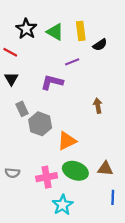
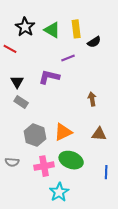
black triangle: (11, 79) -> (17, 82), moved
gray rectangle: (22, 109) -> (21, 102), turned -32
gray hexagon: (40, 124) -> (35, 135), moved
brown triangle: (105, 169) -> (99, 134), moved
blue line: (113, 197) -> (106, 172), moved

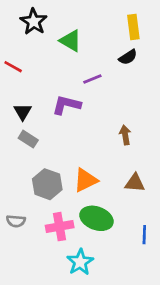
black star: (25, 27) -> (34, 22), moved
yellow rectangle: (76, 29) -> (133, 27), moved

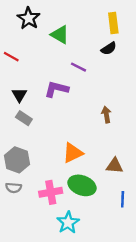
purple line: (92, 79) -> (79, 67), turned 49
brown triangle: (135, 183) -> (114, 166), moved
gray hexagon: (47, 184) -> (17, 160), moved

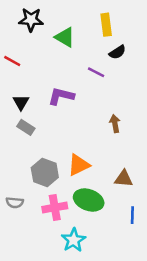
black star: (29, 18) -> (31, 20), turned -30
yellow rectangle: (113, 23) -> (106, 25), moved
purple line: (79, 67) -> (96, 72), moved
gray hexagon: (17, 160) -> (45, 172), moved

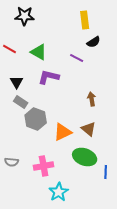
green triangle: (65, 37) -> (39, 52), moved
gray hexagon: (45, 172) -> (36, 119), moved
brown triangle: (124, 179) -> (89, 129), moved, turned 35
green ellipse: (89, 200) -> (85, 157), moved

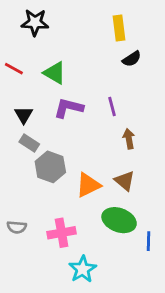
purple line: (77, 58) -> (112, 107), moved, turned 48

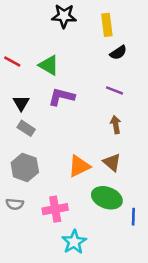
black star: (35, 22) -> (64, 16), moved
purple line: (112, 107) -> (114, 90), moved, turned -54
gray hexagon: (50, 167) -> (25, 167), moved

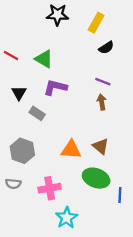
yellow rectangle: (107, 25) -> (96, 23), turned 36
brown arrow: (116, 125) -> (102, 102), moved
gray rectangle: (26, 128) -> (37, 113), moved
orange triangle: (79, 166) -> (71, 150), turned 30

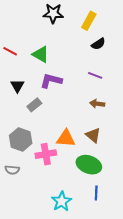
brown arrow: (102, 102) -> (97, 104), moved, turned -72
gray rectangle: (37, 113) -> (34, 105), turned -72
pink cross: (50, 188) -> (46, 154), moved
blue line: (120, 195) -> (96, 193), moved

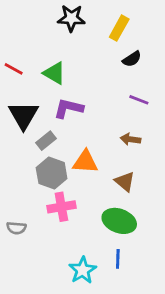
purple line: (95, 75) -> (139, 100), moved
black triangle: (17, 86) -> (23, 115), size x1.6
orange triangle: (66, 138) -> (85, 162), moved
gray hexagon: (21, 139) -> (52, 173), moved
blue line: (96, 193) -> (118, 259), moved

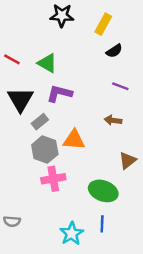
brown triangle: (125, 181) -> (128, 160), moved, turned 42
gray semicircle: (16, 228) -> (12, 221), moved

